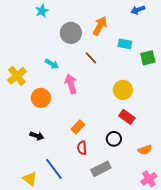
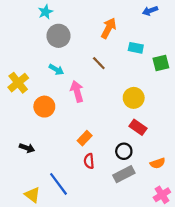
gray circle: (71, 33) -> (58, 36), moved
black arrow: (37, 136) -> (27, 148), moved
gray rectangle: (101, 169) -> (124, 174), moved

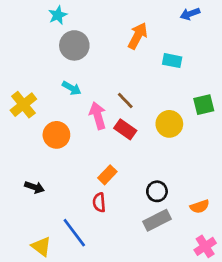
brown line: (99, 63) -> (125, 100), moved
green square: (161, 63) -> (204, 105), moved
red rectangle: (138, 127) -> (125, 129), moved
red semicircle: (89, 161) -> (99, 202), moved

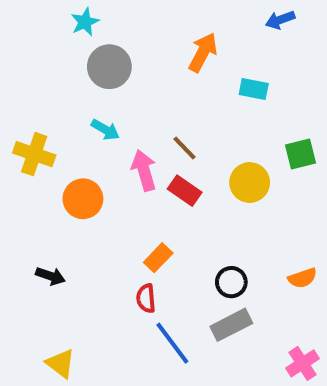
yellow cross: (23, 105) -> (34, 154), turned -32
orange semicircle: (200, 206) -> (302, 278), moved
blue line: (74, 233) -> (172, 343), moved

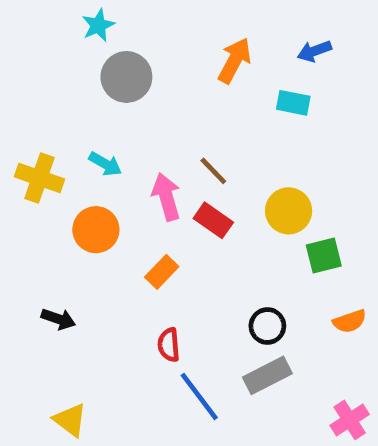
blue arrow: (280, 20) -> (314, 51), moved
cyan arrow: (105, 130) -> (105, 164), moved
green square: (300, 154) -> (324, 256), moved
orange rectangle: (158, 258) -> (162, 272), moved

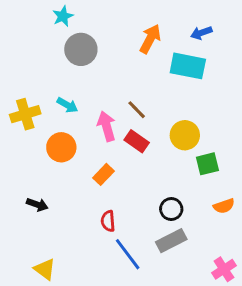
cyan rectangle: (293, 103) -> (188, 66), size x1.6
yellow cross: (40, 178) -> (25, 114), turned -36

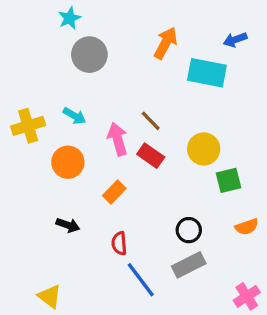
blue arrow: (201, 33) -> (235, 40), moved
black arrow: (37, 204) -> (68, 225), moved

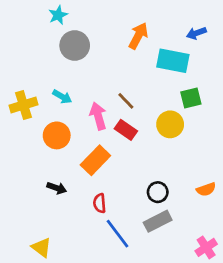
green square: (228, 180) -> (191, 98), moved
orange rectangle: (114, 192) -> (95, 160), size x1.5

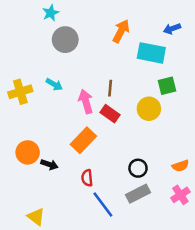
brown line: (126, 101) -> (110, 88), turned 49
orange circle: (57, 135) -> (28, 152), moved
pink cross: (206, 247) -> (180, 195), moved

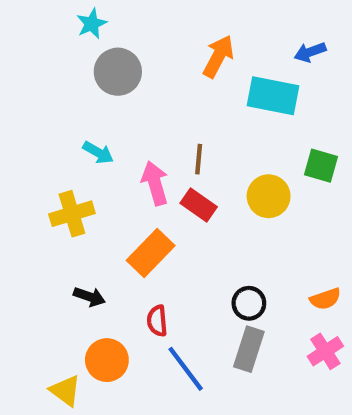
green square: (167, 86) -> (321, 166), moved, turned 30
yellow cross: (20, 92) -> (72, 214), moved
orange circle: (28, 152) -> (107, 360), moved
gray rectangle: (138, 194) -> (249, 349), turned -45

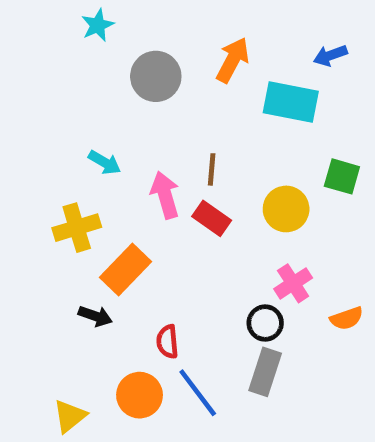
gray circle: (118, 72) -> (156, 76), moved
orange rectangle: (151, 253) -> (126, 269), moved
pink cross: (325, 351) -> (293, 283), moved
orange circle: (107, 360) -> (140, 395), moved
yellow triangle: (65, 391) -> (70, 416), turned 44

